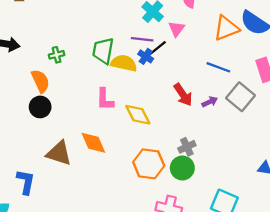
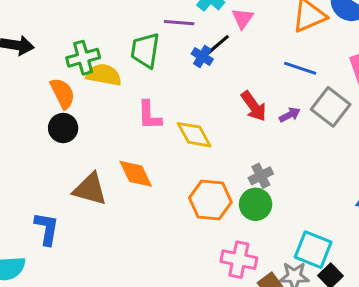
purple line: (142, 39) -> (179, 23), moved
green cross: (57, 55) -> (83, 58), size x1.5
yellow semicircle: (124, 63) -> (104, 75), moved

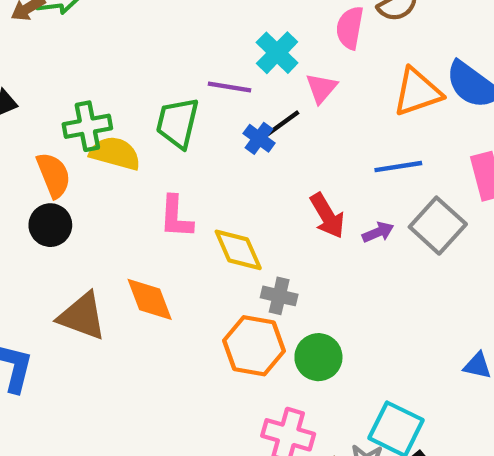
blue line: (300, 68) -> (398, 167), turned -32
gray cross: (261, 176) -> (279, 296), moved, turned 35

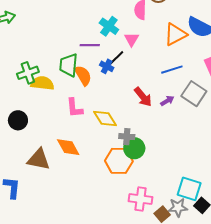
orange semicircle: (54, 175) -> (83, 75), moved
green circle: (318, 357) -> (134, 148), moved

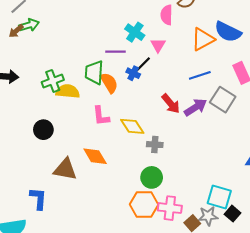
purple arrow: (167, 101) -> (196, 107), size x1.6
green circle: (134, 148) -> (152, 177), moved
orange hexagon: (119, 161) -> (144, 204), moved

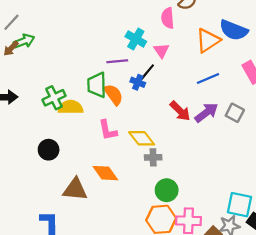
gray square: (223, 100) -> (235, 113), moved, size x0.7
gray cross: (155, 145) -> (153, 157), moved

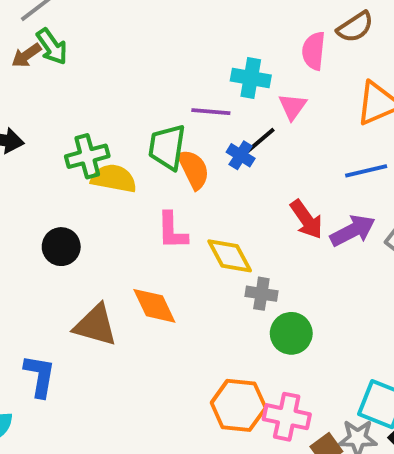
cyan cross: (136, 39) -> (251, 78), turned -30
green arrow: (24, 41) -> (52, 47), turned 66
gray cross: (153, 157) -> (261, 294), moved
green circle: (167, 190) -> (291, 333), moved

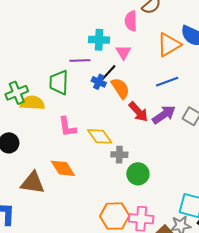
orange semicircle: (194, 169) -> (120, 88), moved

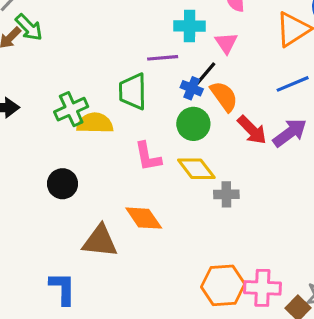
green circle: (138, 174) -> (193, 124), moved

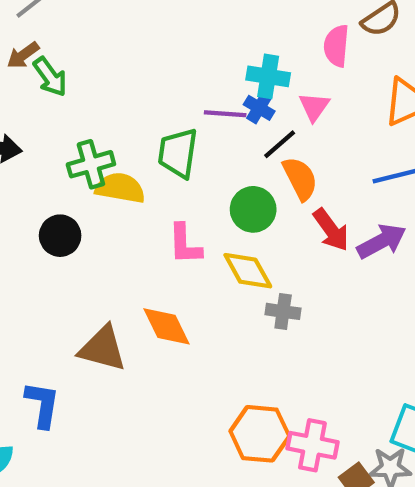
green arrow: (29, 27) -> (50, 77), moved
blue cross: (192, 88) -> (259, 108), moved
black circle: (63, 184) -> (60, 236), moved

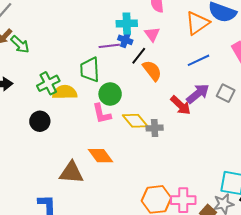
green circle: (253, 209) -> (110, 94), moved
red arrow: (331, 230) -> (181, 105), moved
gray cross: (283, 311) -> (155, 128), moved

